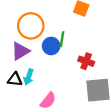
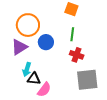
green line: (62, 39) -> (72, 34), moved
black triangle: (15, 79) -> (34, 79), moved

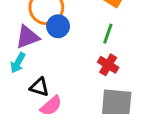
blue circle: (46, 42) -> (58, 26), moved
cyan arrow: (27, 69) -> (18, 63), moved

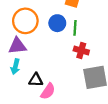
blue circle: (58, 26) -> (57, 23), moved
purple triangle: (27, 37) -> (17, 46), turned 30

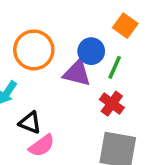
orange circle: (25, 21) -> (34, 50), moved
purple triangle: (17, 46) -> (77, 73), moved

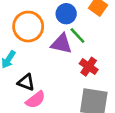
blue circle: (91, 51) -> (66, 14), moved
green line: (115, 67) -> (77, 35), moved, turned -66

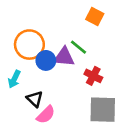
blue circle: (66, 14) -> (46, 60), moved
black triangle: (26, 82) -> (35, 99), turned 30

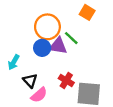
orange circle: (29, 45) -> (47, 27), moved
red cross: (93, 76) -> (66, 81), moved

